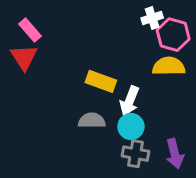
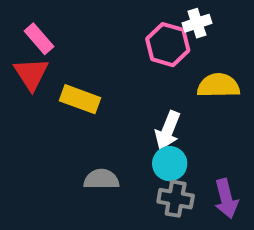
pink hexagon: (173, 35) -> (168, 45), moved
yellow rectangle: (101, 81) -> (80, 99), moved
gray semicircle: (92, 121) -> (101, 179), moved

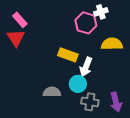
yellow rectangle: (80, 99) -> (68, 55), moved
cyan circle: (170, 164) -> (78, 84), moved

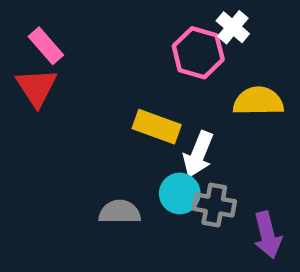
white cross: (101, 12) -> (233, 27), turned -32
gray cross: (90, 102) -> (214, 205), moved

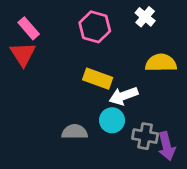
pink hexagon: (198, 53) -> (95, 27), moved
white arrow: (198, 154) -> (124, 96), turned 48
gray cross: (214, 205) -> (145, 136), moved

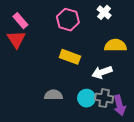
white arrow: (124, 96) -> (102, 72), moved
cyan circle: (112, 120) -> (86, 98), moved

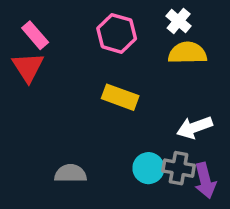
yellow semicircle: (115, 45) -> (187, 53), moved
white arrow: (102, 72) -> (195, 127), moved
gray semicircle: (53, 95) -> (70, 173), moved

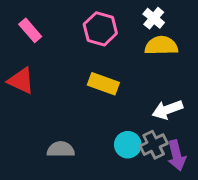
red triangle: (28, 67) -> (21, 81), moved, turned -32
gray cross: (179, 168) -> (154, 145), turned -36

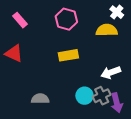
white cross: (154, 18) -> (117, 12), moved
yellow rectangle: (103, 84) -> (68, 55), turned -30

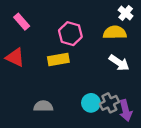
pink hexagon: (66, 19) -> (70, 34), moved
yellow rectangle: (68, 55) -> (58, 60), moved
white arrow: (111, 72) -> (119, 63), moved, turned -126

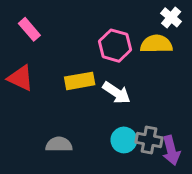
pink hexagon: (70, 34) -> (115, 46), moved
white arrow: (119, 63) -> (116, 93), moved
gray cross: (109, 103) -> (149, 140), turned 36

